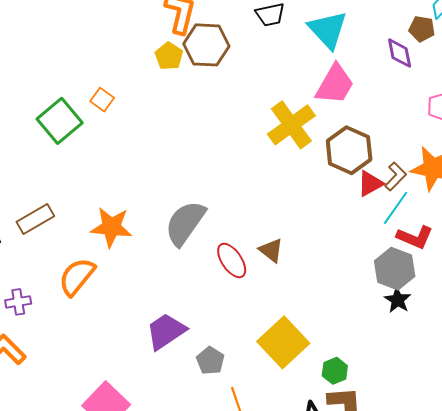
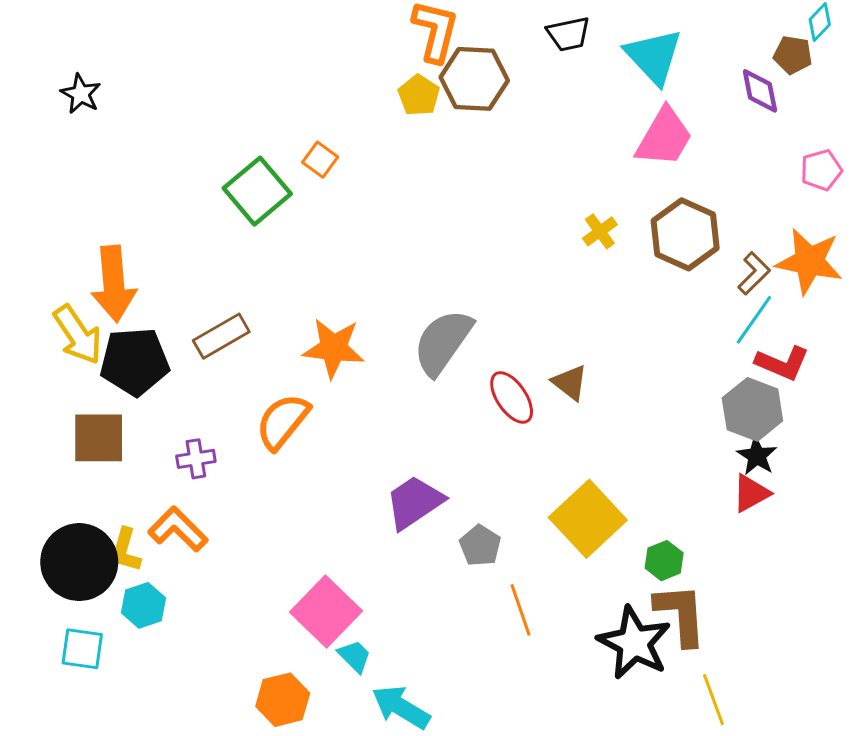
yellow cross: (291, 125) -> (600, 231), moved, size x0.5
red triangle: (370, 184) -> (751, 493), moved

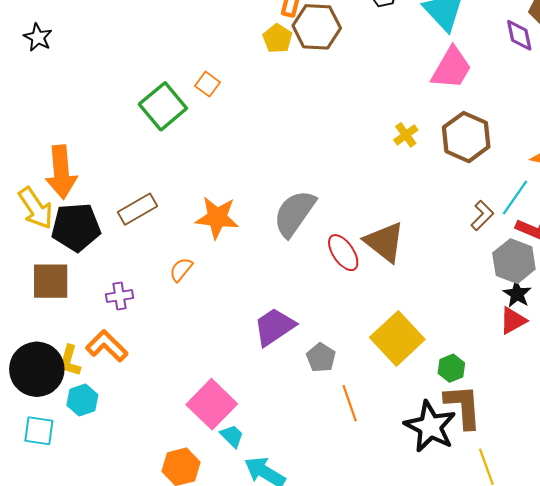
brown L-shape: (754, 273) -> (482, 215), moved
brown triangle: (570, 383) -> (385, 242), size x1.6
orange semicircle: (283, 421) -> (181, 270), size x0.6

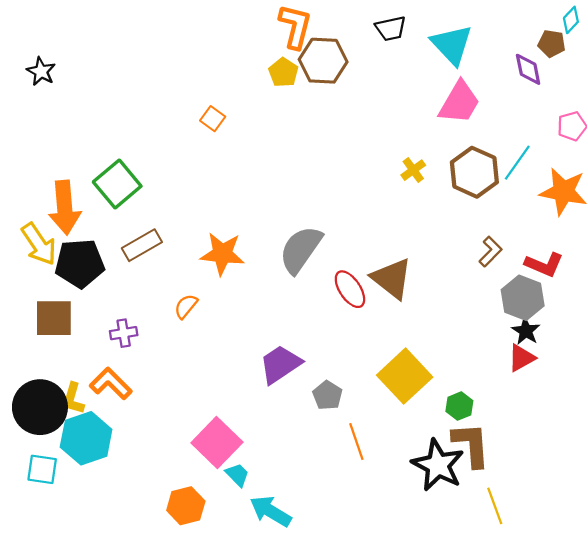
green square: (163, 106) -> (117, 184), moved
cyan line: (515, 197) -> (517, 163), moved
cyan hexagon: (82, 400) -> (86, 438), size x1.6

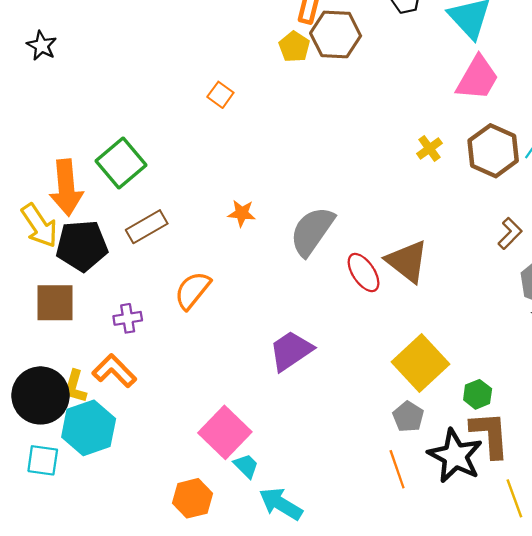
orange star: (222, 254) -> (242, 213), moved, size x0.6
orange semicircle: (186, 306) -> (193, 290), size x1.5
gray pentagon: (327, 395) -> (408, 417), moved
orange line: (356, 441) -> (397, 469), moved

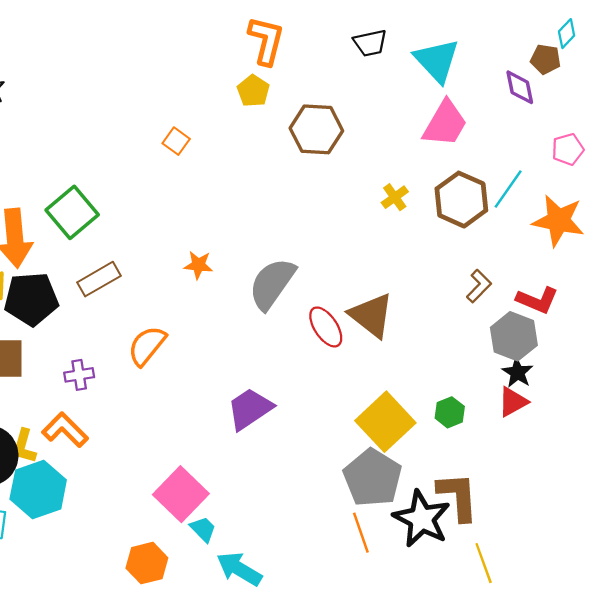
brown hexagon: (336, 34) -> (316, 129), moved
green hexagon: (478, 394) -> (450, 412), moved
gray pentagon: (408, 417) -> (373, 478), size x1.8

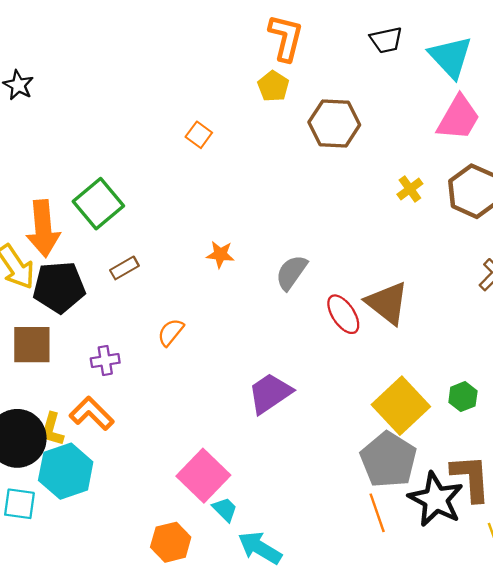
brown rectangle: (99, 279) -> (124, 268), size x0.7
gray semicircle: (272, 284) -> (291, 272), size x0.7
orange semicircle: (147, 346) -> (171, 332), size x0.7

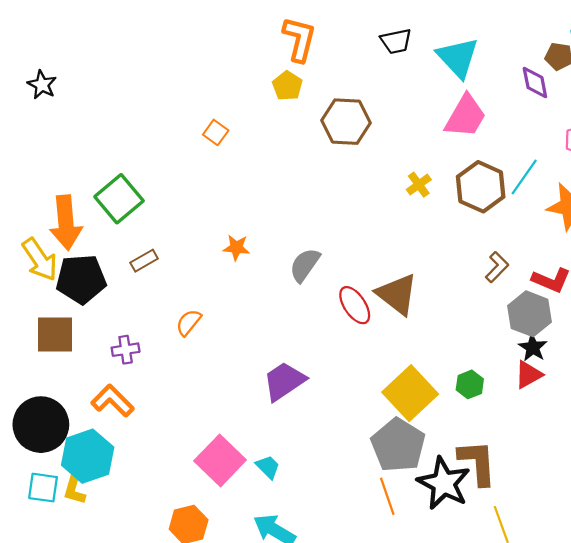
yellow L-shape: (52, 429) -> (75, 489), moved
cyan trapezoid: (225, 509) -> (268, 467), moved

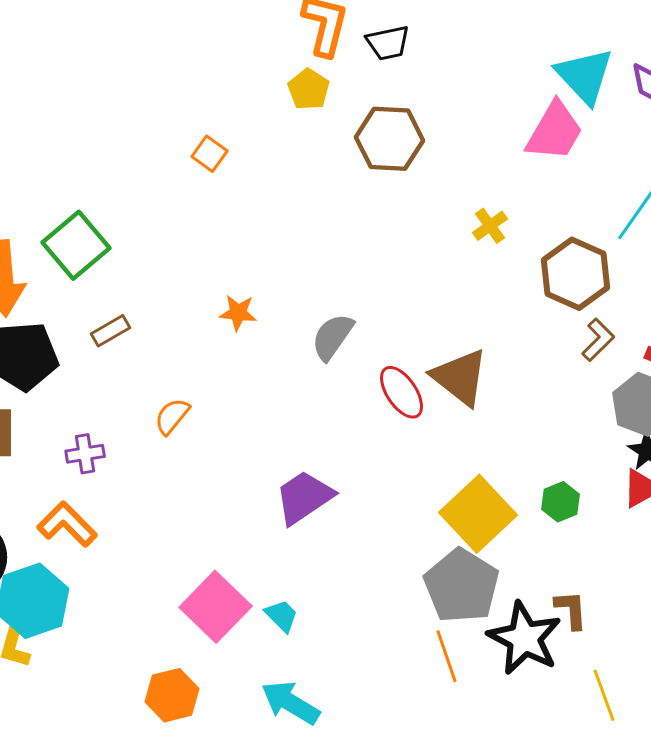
black trapezoid: (396, 41) -> (388, 43), moved
cyan triangle: (458, 58) -> (585, 76), moved
brown hexagon: (481, 187) -> (576, 274), moved
brown L-shape: (477, 463) -> (571, 610), size x0.6

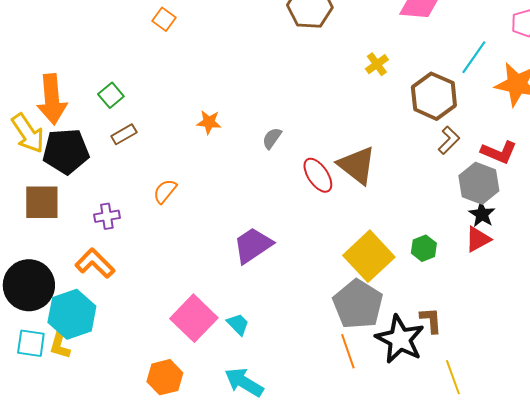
orange square: (210, 154) -> (164, 19), moved
green square: (76, 245) -> (111, 95), moved, size x0.6
gray semicircle: (333, 337) -> (272, 138), size x0.7

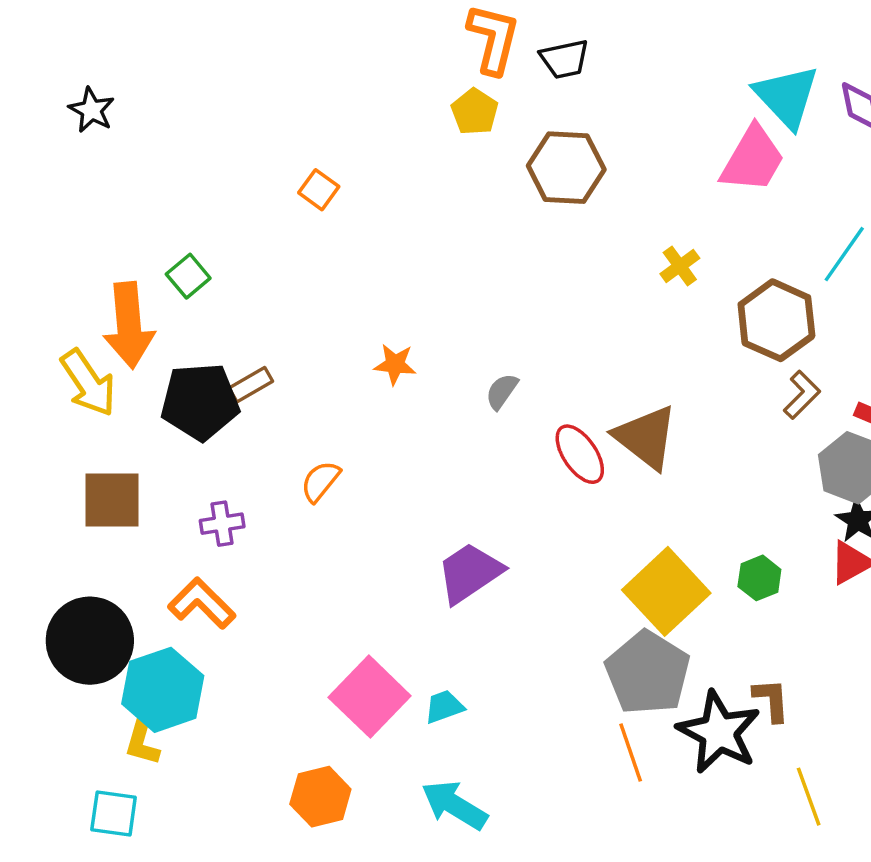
green square: (111, 95) -> (188, 276), moved
black pentagon: (66, 151) -> (200, 402), moved
cyan trapezoid: (238, 324) -> (444, 707), turned -65
cyan square: (31, 343) -> (114, 814), moved

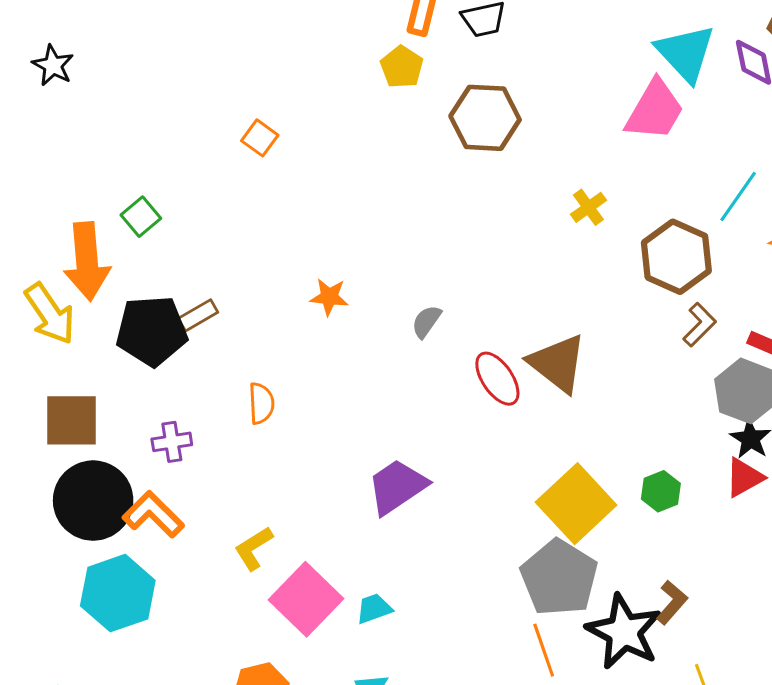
orange semicircle: (320, 481) -> (261, 403), turned 138
black circle: (90, 641) -> (93, 501), moved
brown L-shape: (771, 700) -> (672, 602), turned 45
yellow L-shape: (142, 741) -> (254, 548), moved, turned 42

